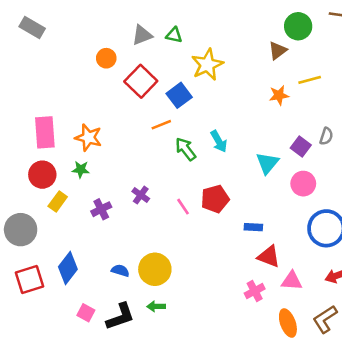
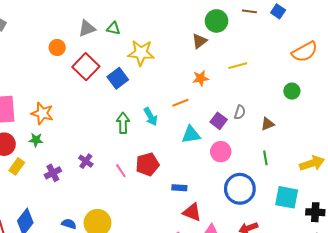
yellow star: (207, 65) -> (141, 53), turned 30
yellow line: (310, 80) -> (238, 66), moved
orange line: (161, 125) -> (180, 103), moved
green arrow: (186, 149) -> (123, 123), turned 36
cyan triangle: (267, 163) -> (191, 135), turned 42

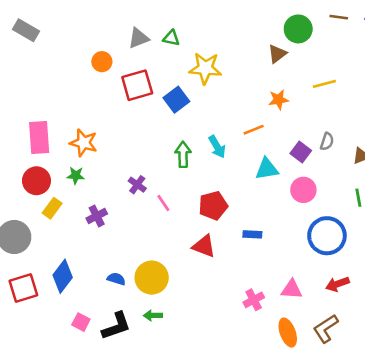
red square: (86, 67) -> (137, 85), turned 30
purple cross: (86, 161) -> (137, 185), moved
pink line: (121, 171) -> (163, 203), moved
red triangle: (192, 212) -> (204, 246), moved

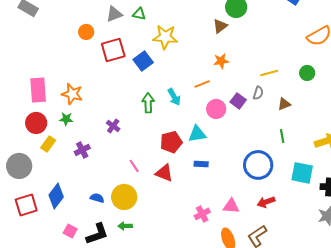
yellow line: (324, 84) -> (269, 73), moved
cyan triangle: (267, 169) -> (197, 134), moved
pink circle: (303, 190) -> (216, 109), moved
pink line: (163, 203) -> (134, 166), moved

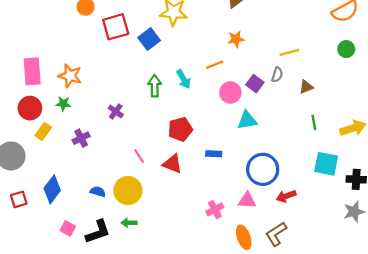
green circle: (307, 73) -> (346, 49), moved
cyan triangle: (197, 134) -> (247, 120), moved
green line: (282, 136) -> (314, 123), moved
blue circle: (258, 165) -> (263, 169), moved
red square: (26, 205) -> (19, 199), size x0.7

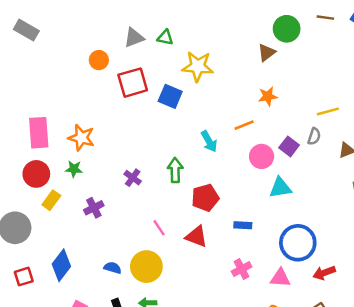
blue square: (149, 39) -> (170, 96), turned -30
green arrow: (155, 86) -> (175, 170), moved
pink cross: (215, 209) -> (242, 269), moved

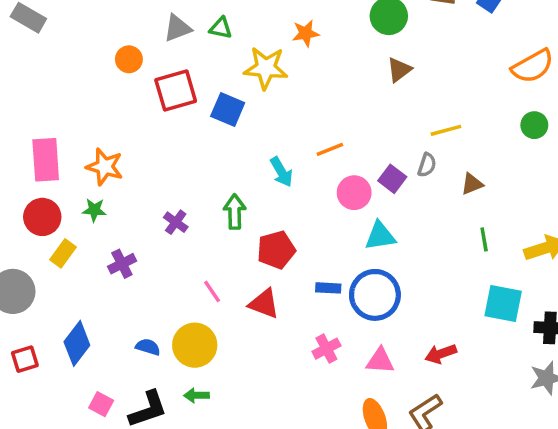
brown triangle: (267, 53) -> (399, 70), moved
orange star: (268, 96) -> (306, 33), moved
blue circle: (298, 243) -> (375, 295), moved

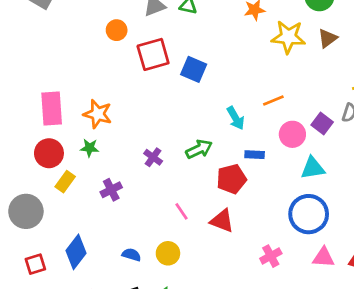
yellow star: (266, 68) -> (288, 37), moved
green arrow: (235, 212) -> (199, 149), turned 65
blue rectangle: (328, 288) -> (255, 155), moved
yellow circle: (195, 345) -> (168, 253), size x0.7
pink triangle: (380, 361) -> (324, 257), moved

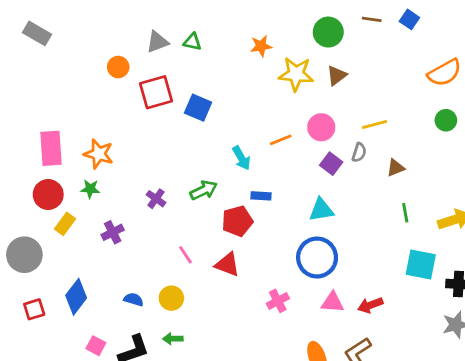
pink circle: (292, 134) -> (321, 127), moved

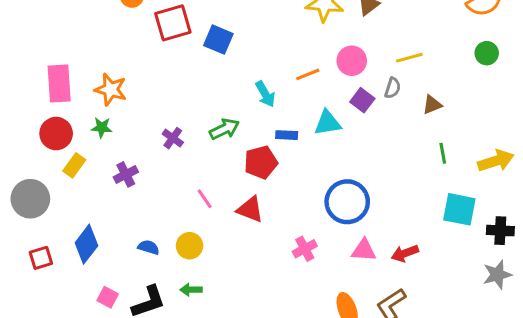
cyan triangle: (321, 210) -> (327, 123), moved

